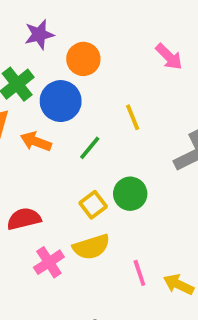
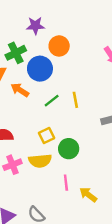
yellow line: (133, 117) -> (75, 100), moved
green circle: (130, 194) -> (69, 149), moved

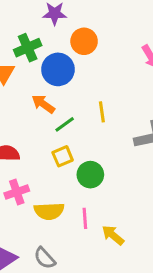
orange arrow: (20, 90) -> (43, 104), moved
green line: (52, 101) -> (65, 124), moved
yellow semicircle: (40, 161) -> (49, 211), moved

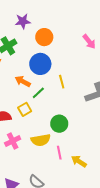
blue circle: (58, 69) -> (40, 64), moved
yellow square: (63, 156) -> (25, 109), moved
yellow semicircle: (49, 211) -> (41, 140), moved

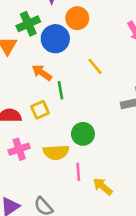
blue circle: (40, 64) -> (55, 39), moved
yellow line: (62, 82) -> (95, 66), moved, turned -32
green line: (38, 93) -> (60, 90), turned -64

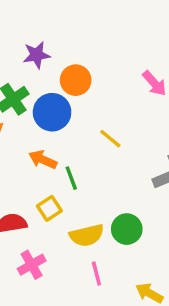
green circle: (83, 134) -> (127, 229), moved
yellow semicircle: (56, 152) -> (87, 235), moved
pink line: (78, 172) -> (96, 274), moved

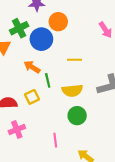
yellow line: (110, 139) -> (74, 60), turned -48
yellow semicircle: (87, 235) -> (72, 91), moved

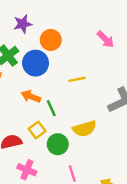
yellow semicircle: (72, 91) -> (85, 129), moved
green circle: (77, 116) -> (58, 144), moved
pink cross: (17, 130) -> (27, 170), turned -35

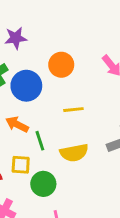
orange circle: (51, 40) -> (61, 65), moved
yellow semicircle: (85, 129) -> (74, 153), moved
yellow square: (37, 130) -> (21, 165), turned 35

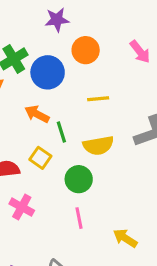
purple star: (16, 38) -> (57, 20), moved
yellow square: (21, 165) -> (40, 158), turned 30
green circle: (43, 184) -> (79, 179), moved

